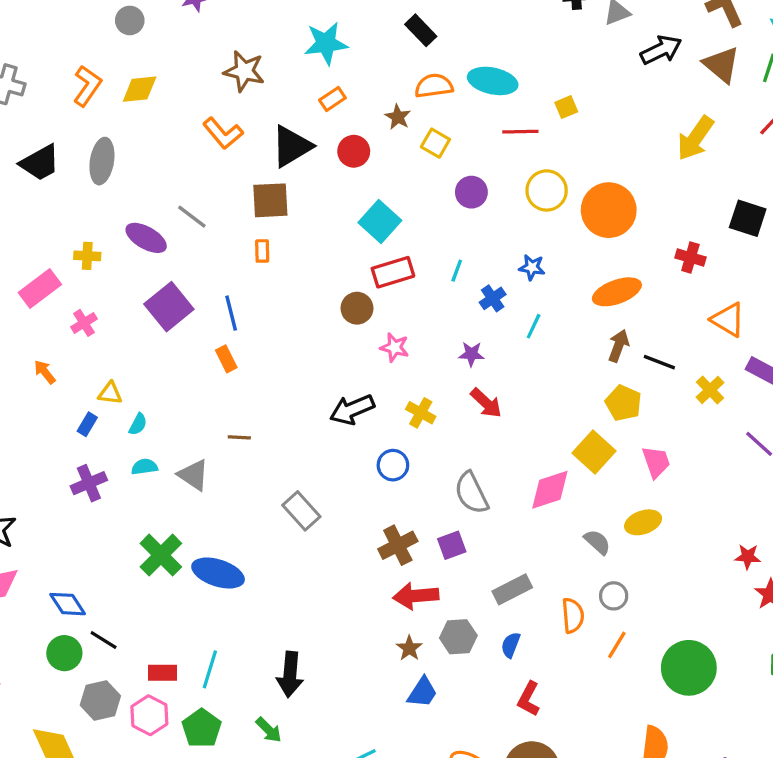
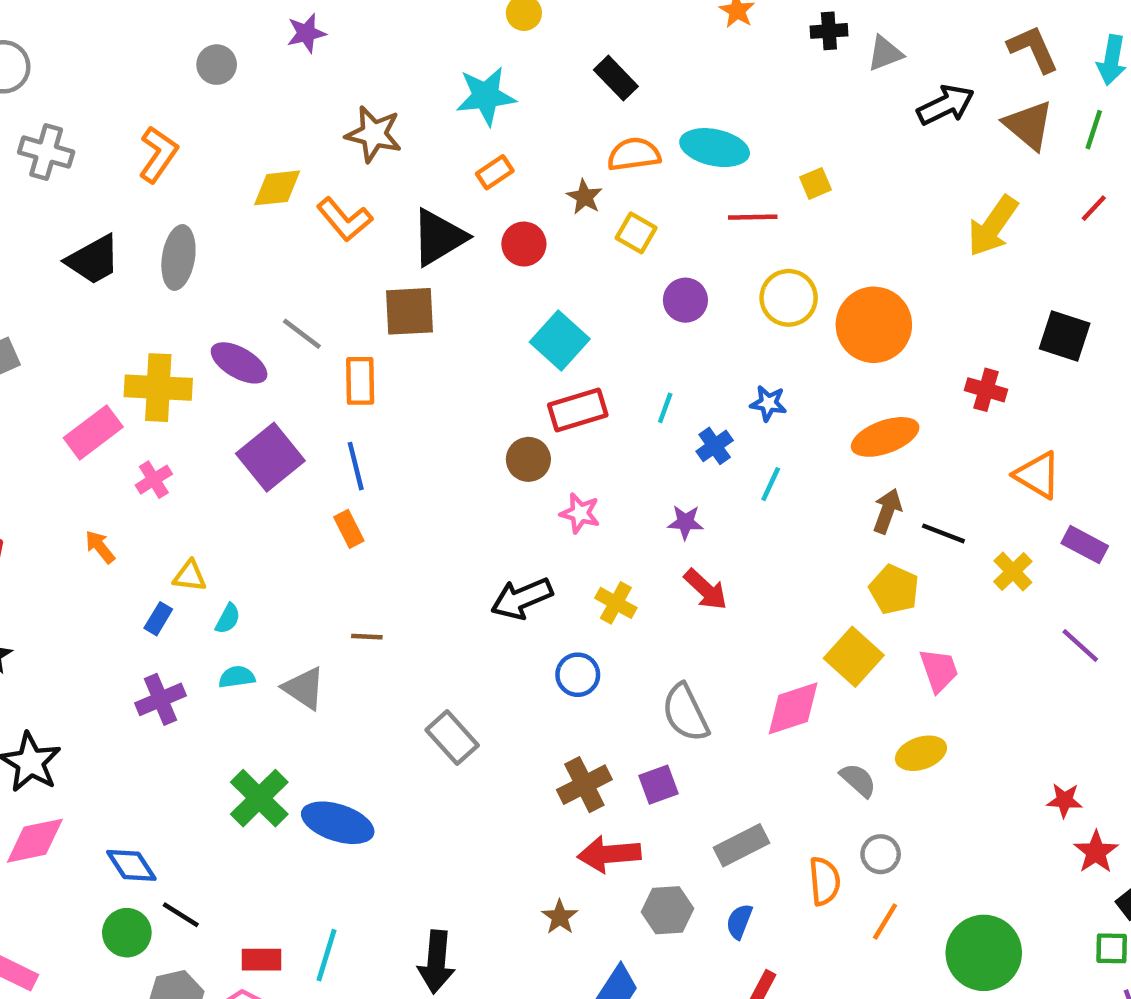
yellow diamond: (140, 89) -> (277, 188), moved
orange rectangle: (262, 251) -> (360, 381), moved, size x1.5
yellow cross: (87, 256) -> (158, 388), size x1.8
brown star: (409, 648) -> (560, 917), moved

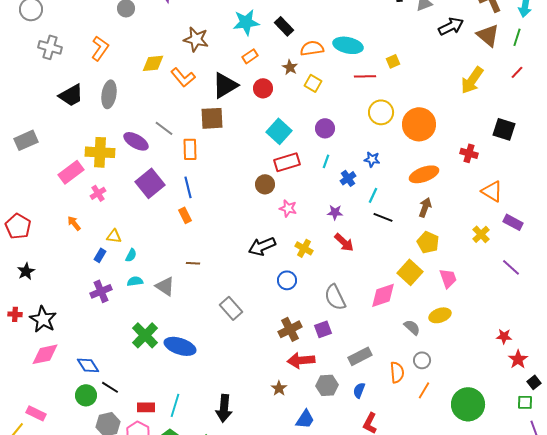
black rectangle: (616, 78) -> (284, 26), moved
purple circle: (685, 300) -> (325, 128), moved
black line: (943, 533) -> (383, 217), moved

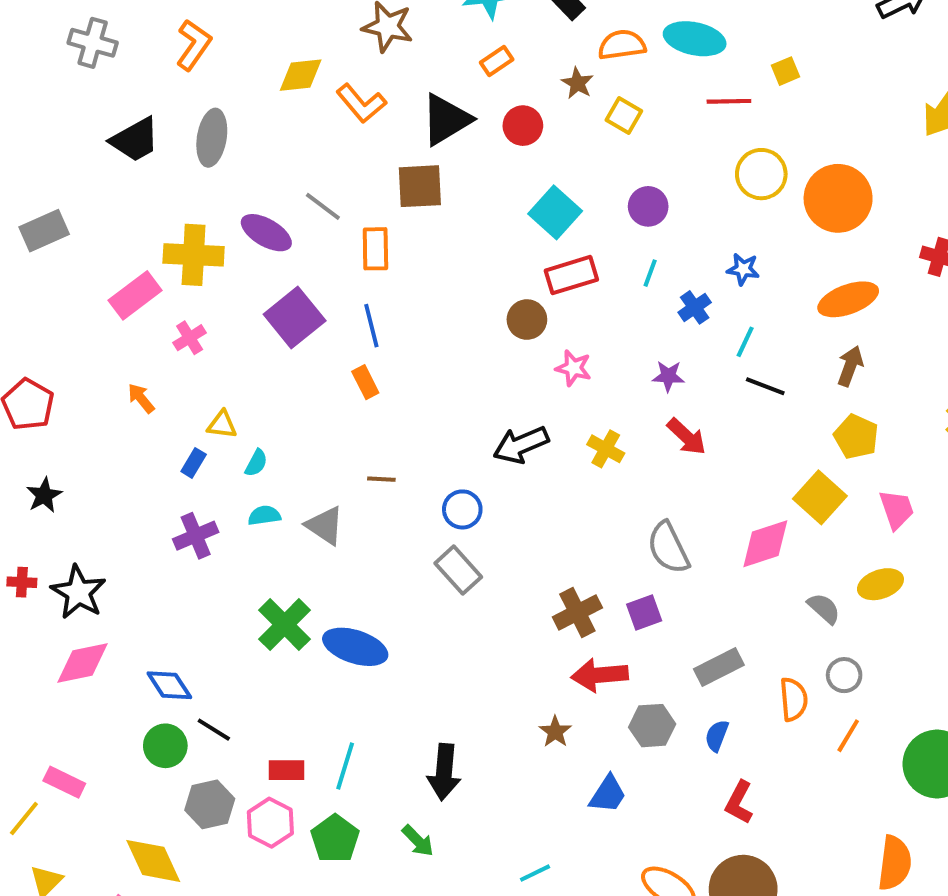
blue circle: (287, 280) -> (462, 509), moved

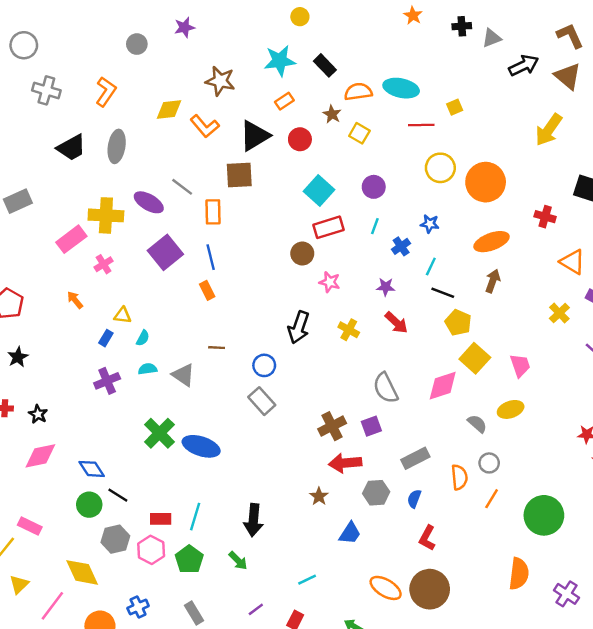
yellow pentagon: (856, 437) -> (458, 323), moved
black arrow: (521, 445) -> (299, 327), turned -48
black star: (78, 592) -> (38, 414), size x0.6

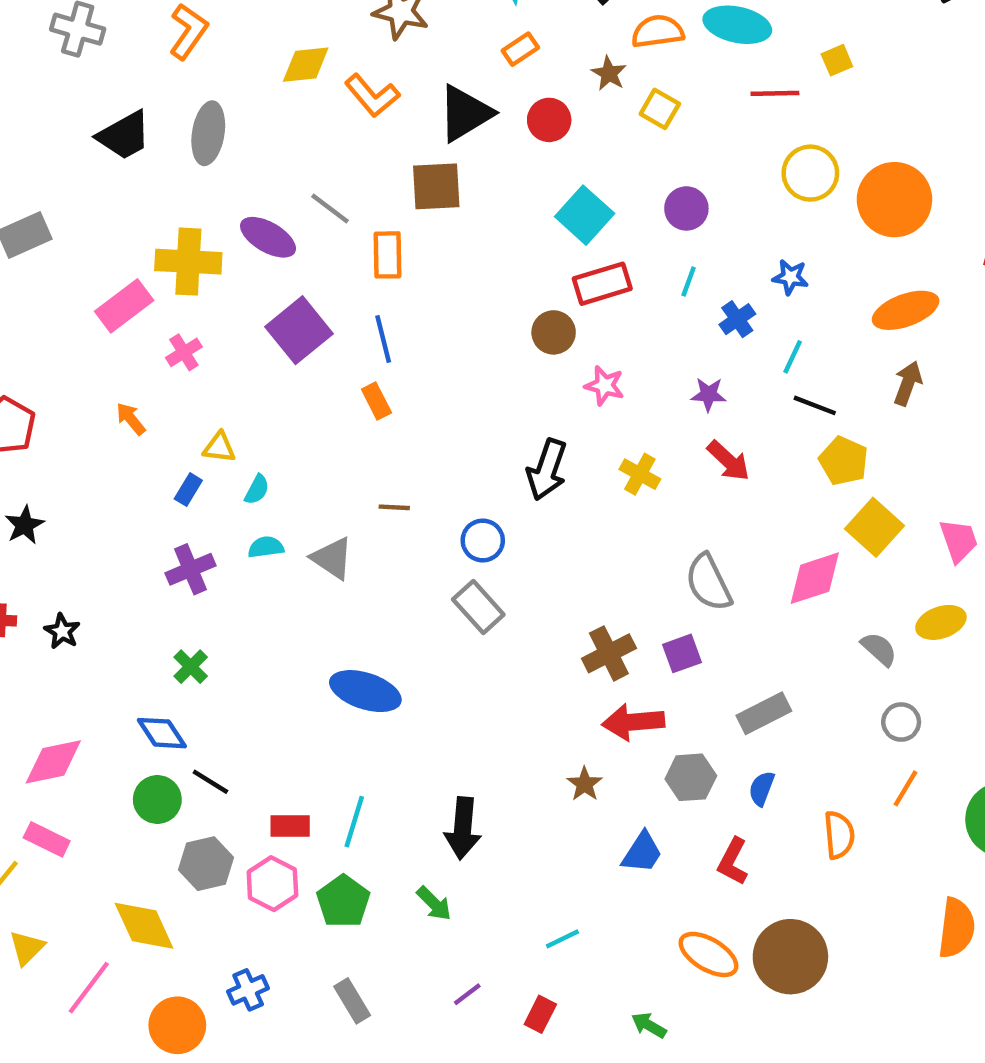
green cross: (159, 433) -> (191, 667), moved, size x0.6
pink diamond: (40, 456) -> (53, 762), moved
orange semicircle: (459, 477) -> (839, 835), moved
red L-shape: (427, 538) -> (733, 861), moved

